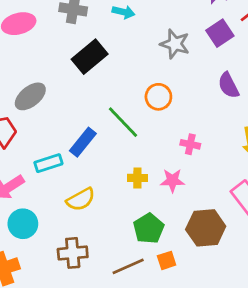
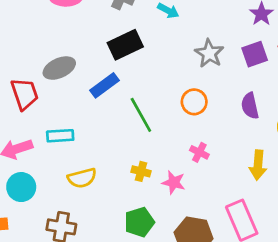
orange circle: (158, 97) -> (194, 102), moved
blue rectangle: (83, 142) -> (105, 85), moved

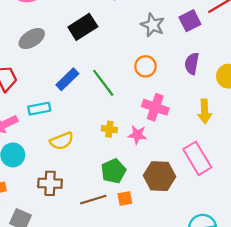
gray ellipse: (59, 68) -> (32, 39), moved
blue rectangle: (105, 85) -> (67, 79), moved
purple semicircle: (250, 106) -> (192, 64), turned 30
pink cross: (199, 152) -> (155, 107), size x1.6

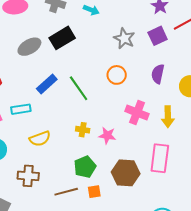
gray ellipse: (32, 39) -> (29, 47), moved
pink cross: (155, 107) -> (137, 113), moved
pink rectangle: (197, 158) -> (160, 158), turned 36

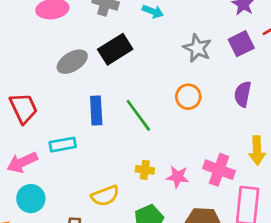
blue rectangle: (47, 84) -> (96, 111), turned -50
pink cross: (137, 113) -> (219, 170), moved
yellow semicircle: (40, 139) -> (105, 196), moved

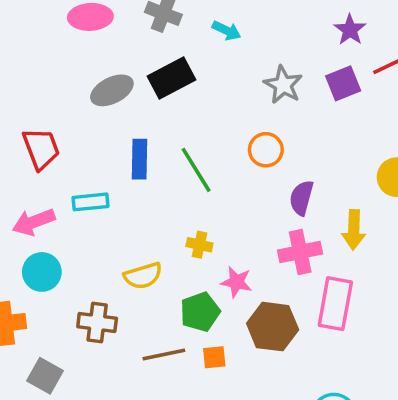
purple semicircle: (243, 94) -> (302, 198), moved
pink cross: (219, 170) -> (300, 252), turned -36
pink star: (178, 177) -> (236, 282), moved

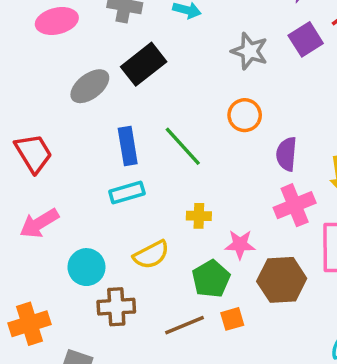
cyan rectangle: (91, 202) -> (127, 192), moved
cyan circle: (42, 272) -> (86, 267), moved

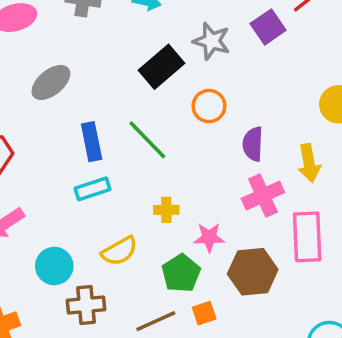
black rectangle: (144, 64) -> (161, 67), moved

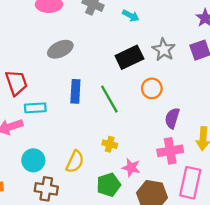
cyan rectangle: (92, 189) -> (35, 108), moved
yellow semicircle: (119, 251) -> (75, 162), turned -50

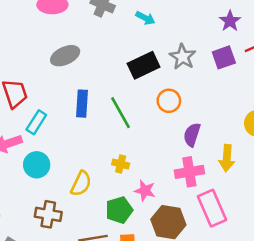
cyan rectangle: (35, 108) -> (36, 122), turned -54
cyan circle: (33, 160) -> (37, 165), moved
pink rectangle: (190, 183) -> (212, 208), turned -36

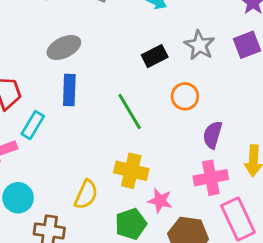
black rectangle: (144, 65) -> (155, 56), size x0.7
blue rectangle: (82, 104) -> (69, 90), moved
yellow cross: (121, 164) -> (131, 171), size x1.6
cyan circle: (37, 165) -> (18, 198), moved

